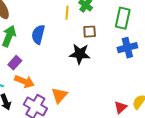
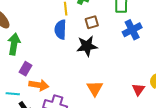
blue semicircle: (38, 34) -> (60, 30), moved
orange triangle: (59, 95) -> (95, 88), moved

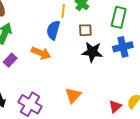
black star: (87, 46) -> (92, 52), moved
orange arrow: (39, 85) -> (41, 53), moved

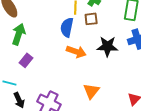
brown square: (85, 30) -> (91, 19), moved
orange arrow: (41, 53) -> (76, 52), moved

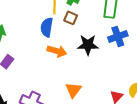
brown square: (91, 19) -> (71, 18), turned 32

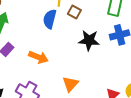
orange arrow: (57, 51) -> (38, 57), moved

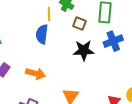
brown square: (74, 12) -> (79, 24), moved

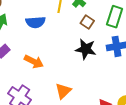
blue semicircle: (42, 34) -> (35, 22), moved, turned -114

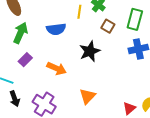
black star: (86, 49) -> (90, 51), moved, turned -30

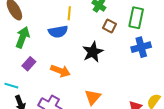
yellow line: (79, 12) -> (69, 13), moved

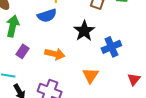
blue cross: (141, 47) -> (111, 47), moved

